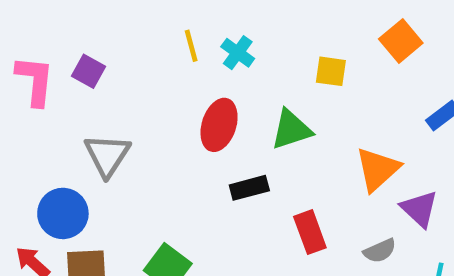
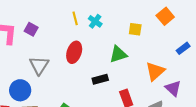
red ellipse: (219, 125) -> (74, 52), moved

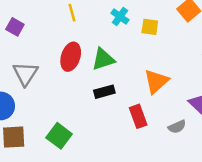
cyan cross: (95, 21) -> (120, 16), moved
green triangle: (118, 54) -> (103, 59), moved
orange triangle: (155, 71) -> (156, 81), moved

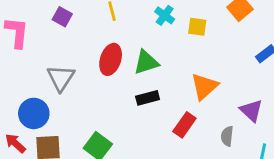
purple square: (15, 27) -> (62, 17), moved
red rectangle: (138, 116) -> (184, 125), turned 55
gray semicircle: (177, 127) -> (227, 136), turned 120

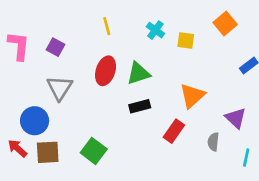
purple square: (62, 17) -> (56, 47), moved

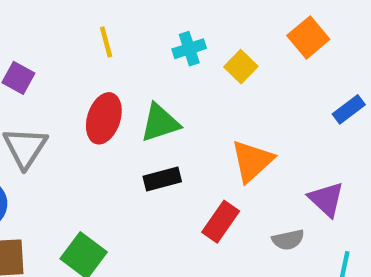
cyan cross: (155, 30) -> (189, 49), turned 36
yellow square: (186, 41) -> (241, 67), turned 36
gray semicircle: (213, 142) -> (288, 240), turned -108

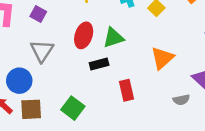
black rectangle: (162, 179) -> (99, 64), moved
red rectangle: (221, 222) -> (127, 90), moved, turned -48

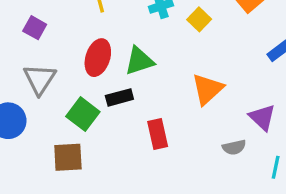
green square: (73, 108) -> (83, 114), moved
brown square: (31, 109) -> (68, 157), moved

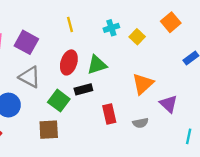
purple square: (35, 28) -> (26, 42), size x1.5
gray triangle: (40, 79) -> (30, 77), turned -35
purple triangle: (262, 117) -> (168, 104), moved
gray semicircle: (234, 147) -> (141, 123), moved

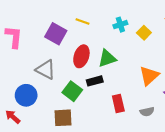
yellow line: (70, 24) -> (82, 21), turned -56
purple square: (26, 42) -> (56, 34), moved

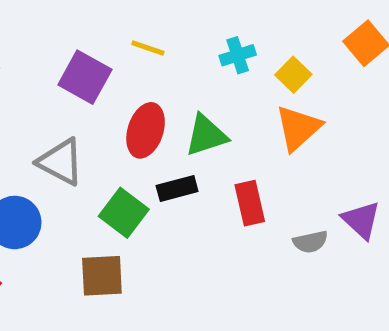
orange triangle: (149, 76) -> (298, 128), moved
red rectangle: (118, 103) -> (250, 203), moved
gray semicircle: (147, 112) -> (310, 242), moved

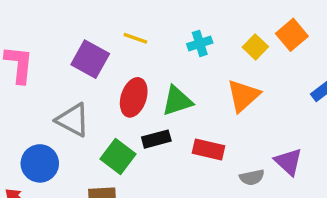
yellow square: (293, 75) -> (255, 47), moved
red rectangle: (250, 203) -> (208, 150), turned -64

